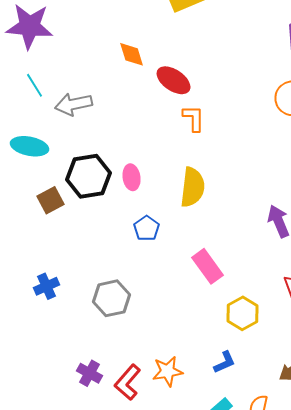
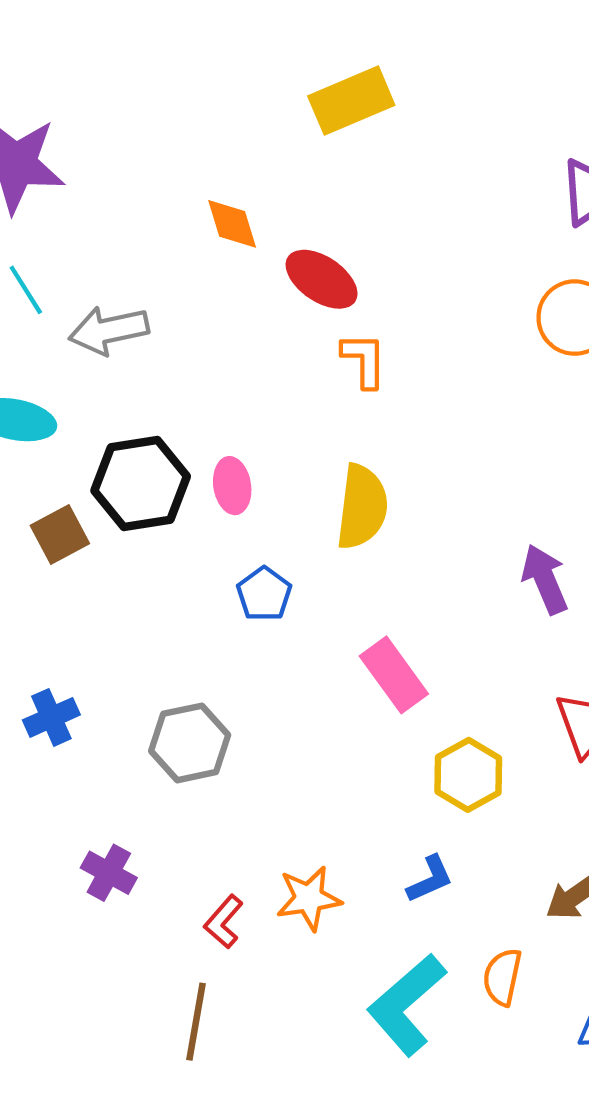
purple cross: (90, 373) -> (109, 873), moved
red L-shape: (128, 382) -> (224, 922), size x0.7

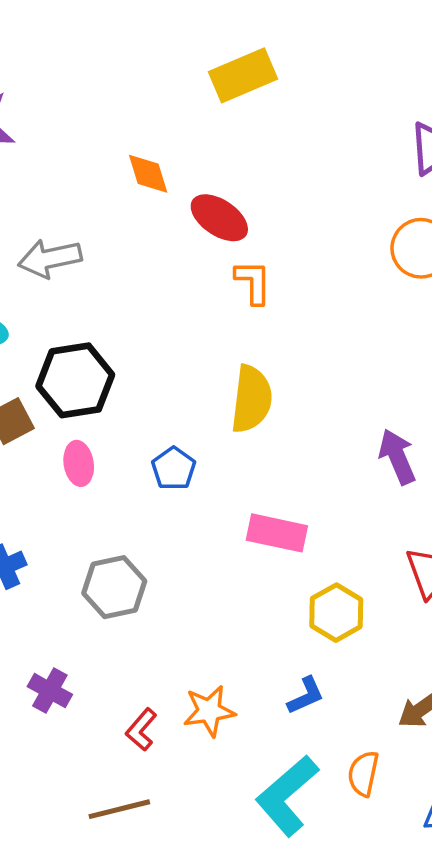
pink ellipse: (232, 486) -> (79, 463), moved
pink rectangle: (394, 675) -> (277, 533), turned -42
brown line: (196, 1022) -> (119, 809), turned 66

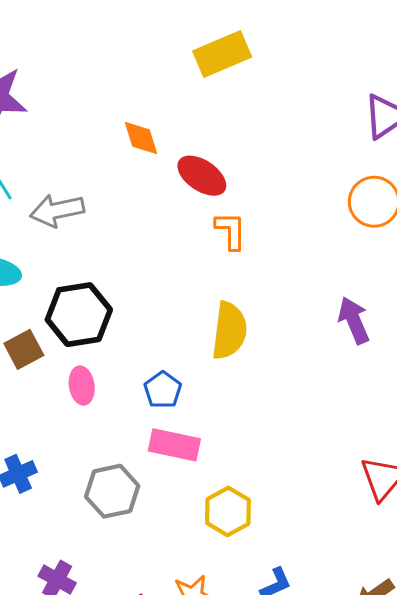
purple arrow: (397, 457) -> (354, 320), moved
pink rectangle: (277, 533) -> (174, 445), moved
yellow hexagon: (336, 613) -> (228, 511), moved

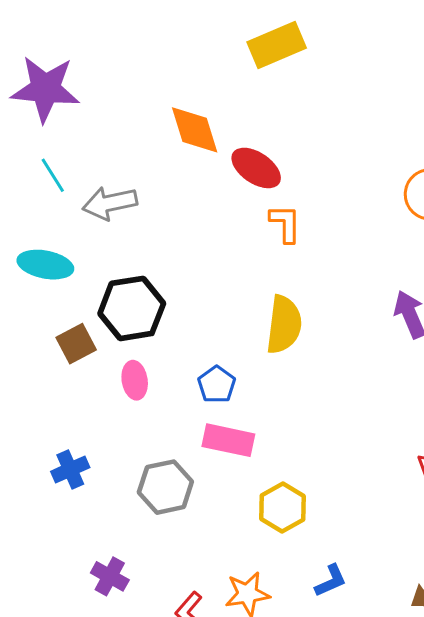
orange diamond: (141, 138) -> (195, 130), size x1.4

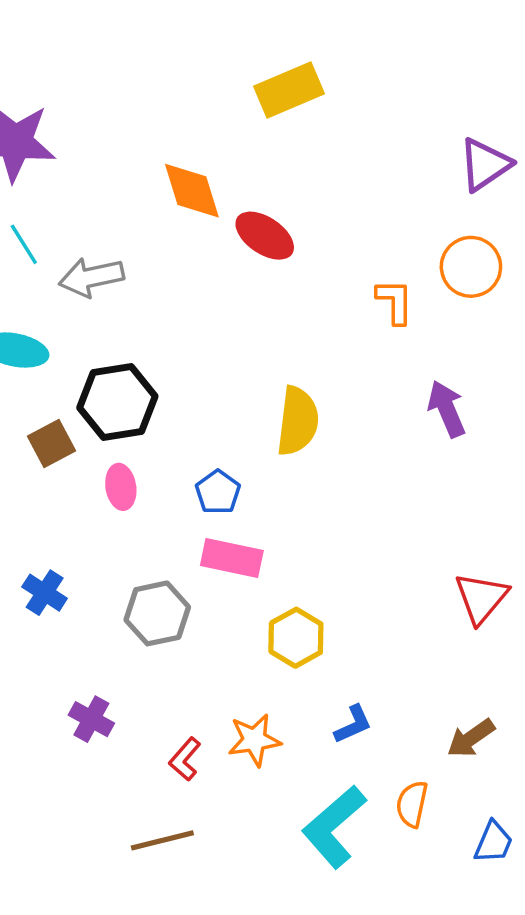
orange L-shape: (285, 224) -> (395, 301), moved
blue cross: (70, 469) -> (45, 593), turned -33

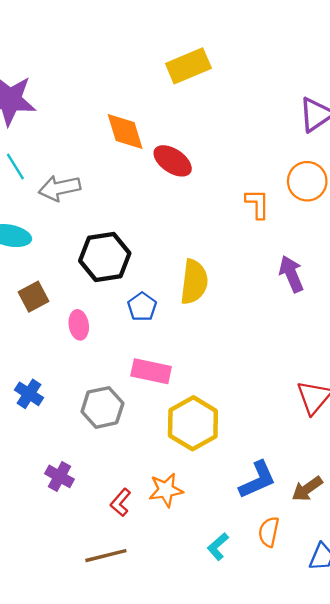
black hexagon: (117, 402) -> (105, 257), moved
blue pentagon: (218, 492) -> (142, 307), moved
yellow hexagon: (296, 638) -> (193, 423), size x1.4
blue L-shape: (353, 724) -> (257, 480), moved, size x1.5
cyan L-shape: (334, 827) -> (218, 547), size x0.5

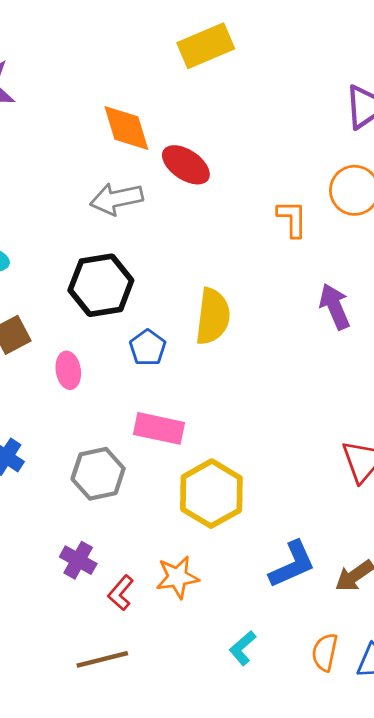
gray arrow: (60, 188) -> (116, 199), moved
purple cross: (60, 476) -> (78, 560), moved
orange semicircle: (269, 532) -> (325, 652), moved

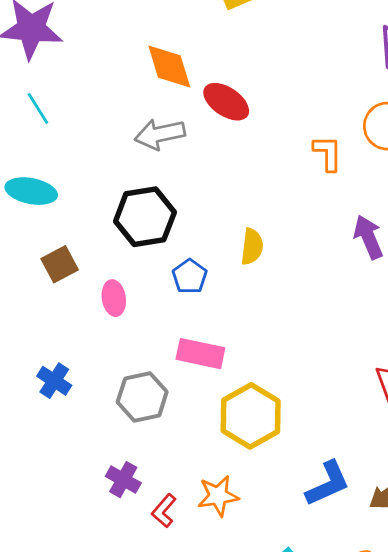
yellow semicircle: (213, 316) -> (252, 247), size x0.7

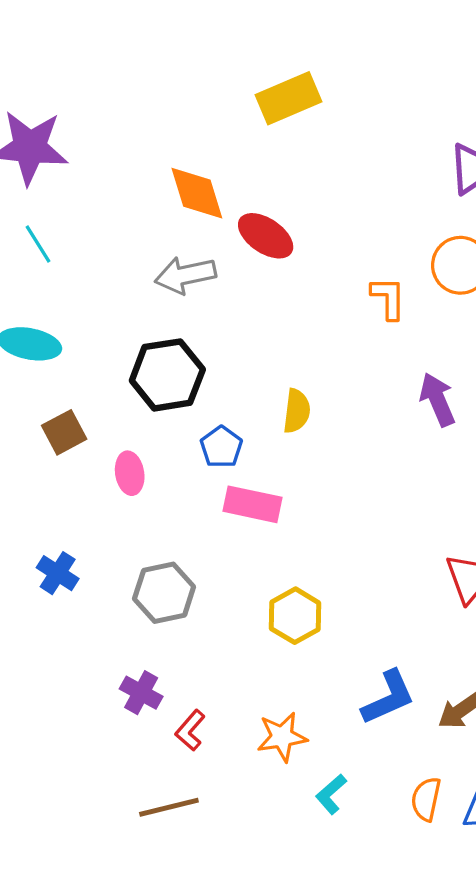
pink rectangle: (200, 354) -> (252, 504), moved
yellow hexagon: (251, 416) -> (295, 616), size x0.7
orange star: (218, 496) -> (282, 737), moved

